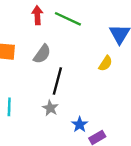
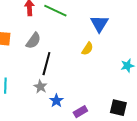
blue star: (80, 124) -> (56, 101), moved

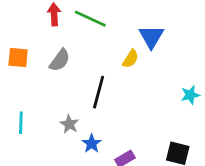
yellow semicircle: (87, 49) -> (131, 59), moved
black line: (46, 64) -> (99, 92), moved

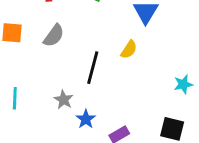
yellow semicircle: (131, 59) -> (129, 50), moved
cyan star: (190, 95) -> (183, 84), moved

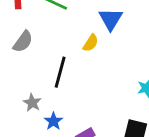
yellow semicircle: (129, 50) -> (91, 43), moved

